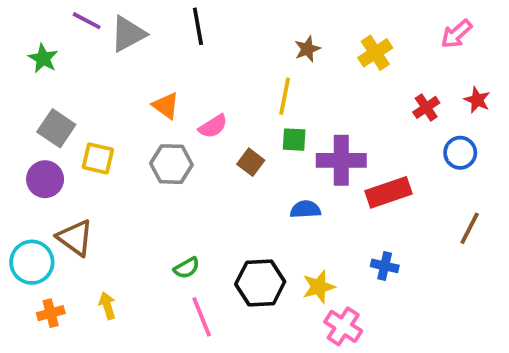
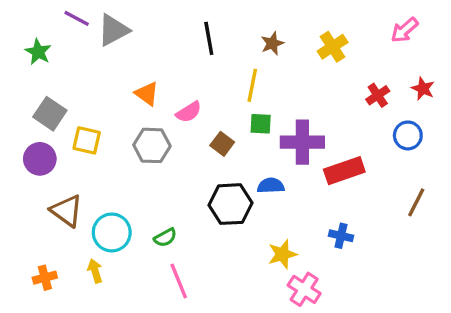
black line: (198, 26) -> (209, 38), moved
cyan circle: (32, 262) -> (112, 232), moved
black hexagon: (260, 283) -> (231, 204), moved

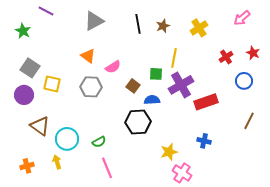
gray triangle: (113, 30) -> (94, 21), moved
black line: (209, 38) -> (138, 24), moved
yellow line: (252, 85) -> (174, 58), moved
purple cross: (302, 142) -> (181, 85), turned -30
blue semicircle: (271, 186) -> (152, 100), moved

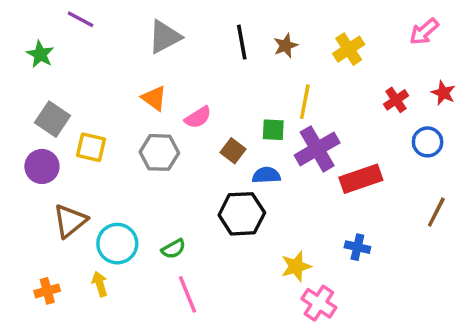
brown triangle: (40, 126) -> (70, 221), turned 45

